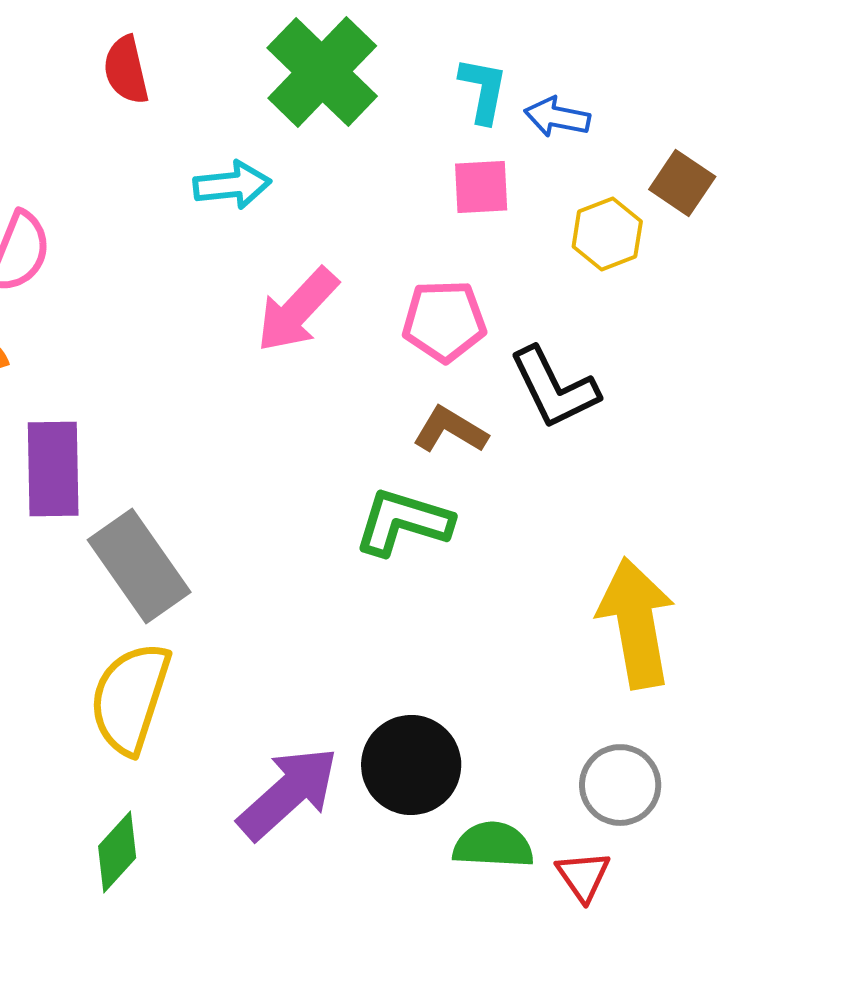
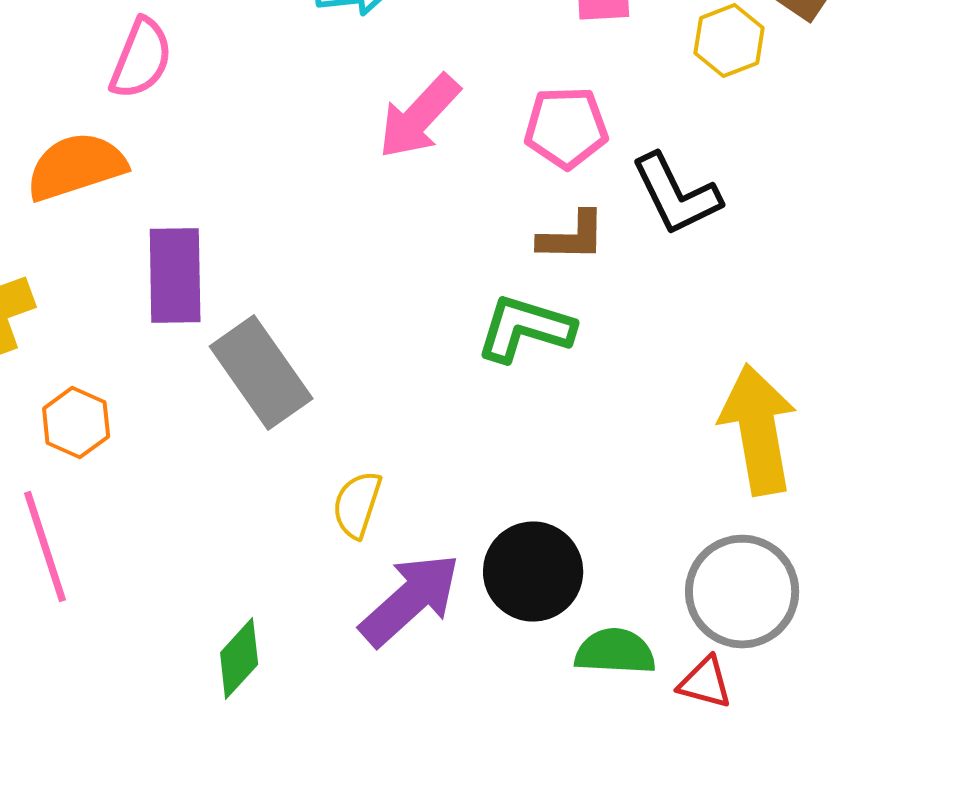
brown L-shape: (450, 430) -> (572, 237), turned 150
yellow semicircle: (130, 698) -> (357, 505), moved, size x0.6
gray circle: (620, 785) -> (742, 592), size x1.4
red triangle: (583, 876) -> (705, 683), turned -40

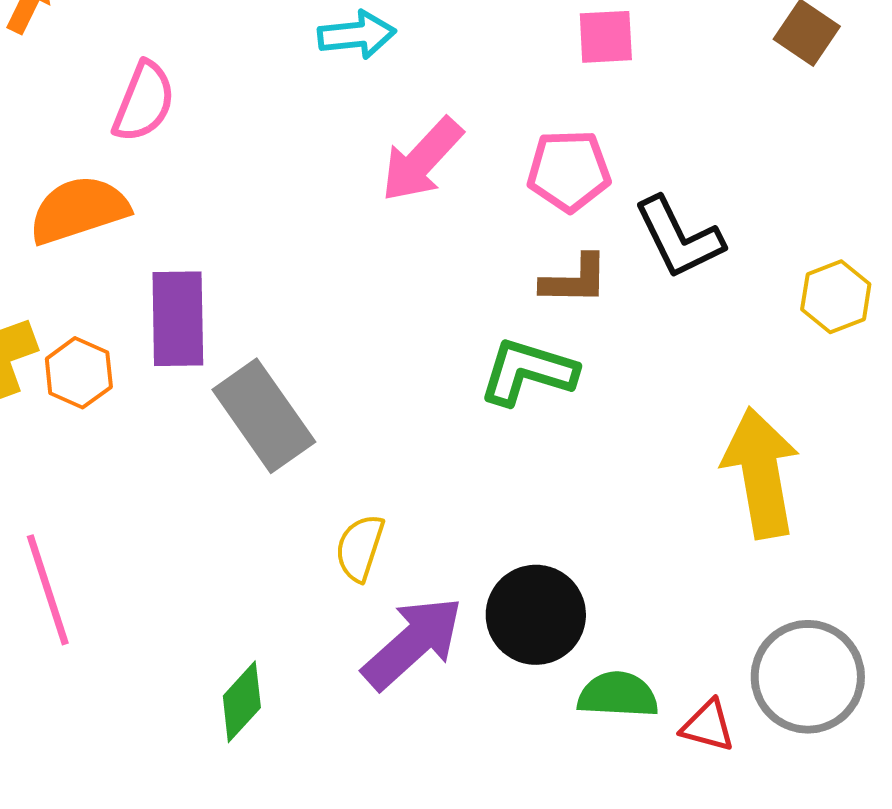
yellow hexagon: (729, 41) -> (836, 297), moved
orange hexagon: (76, 423) -> (79, 373), moved
gray circle: (742, 592) -> (808, 677), moved

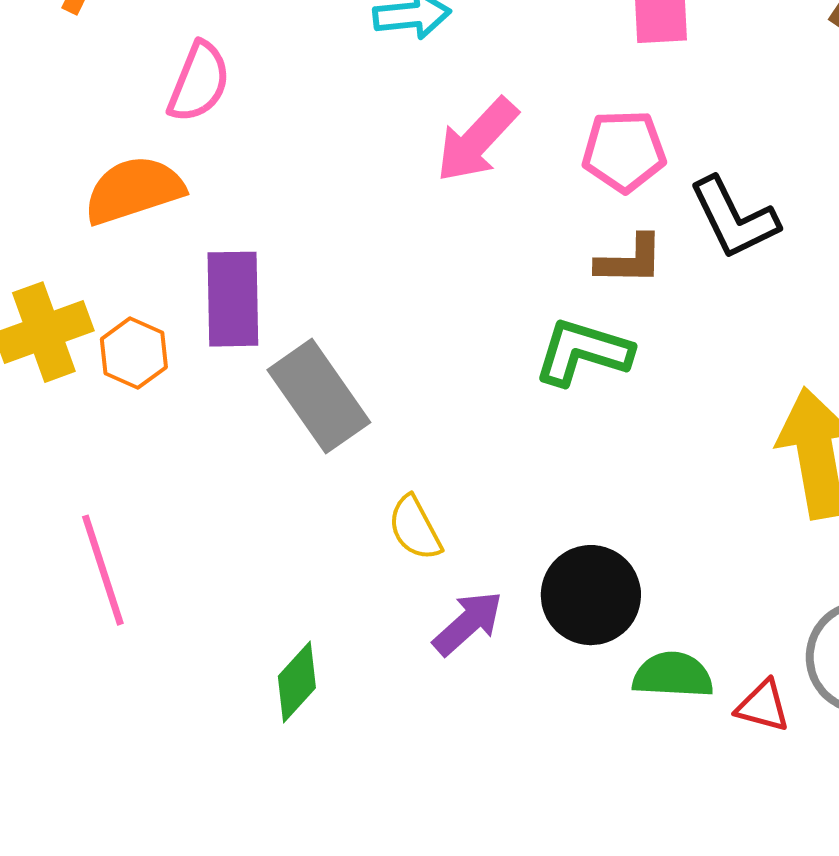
yellow semicircle: (360, 548) -> (415, 528), turned -46
purple arrow: (413, 643) -> (468, 623), size x0.7

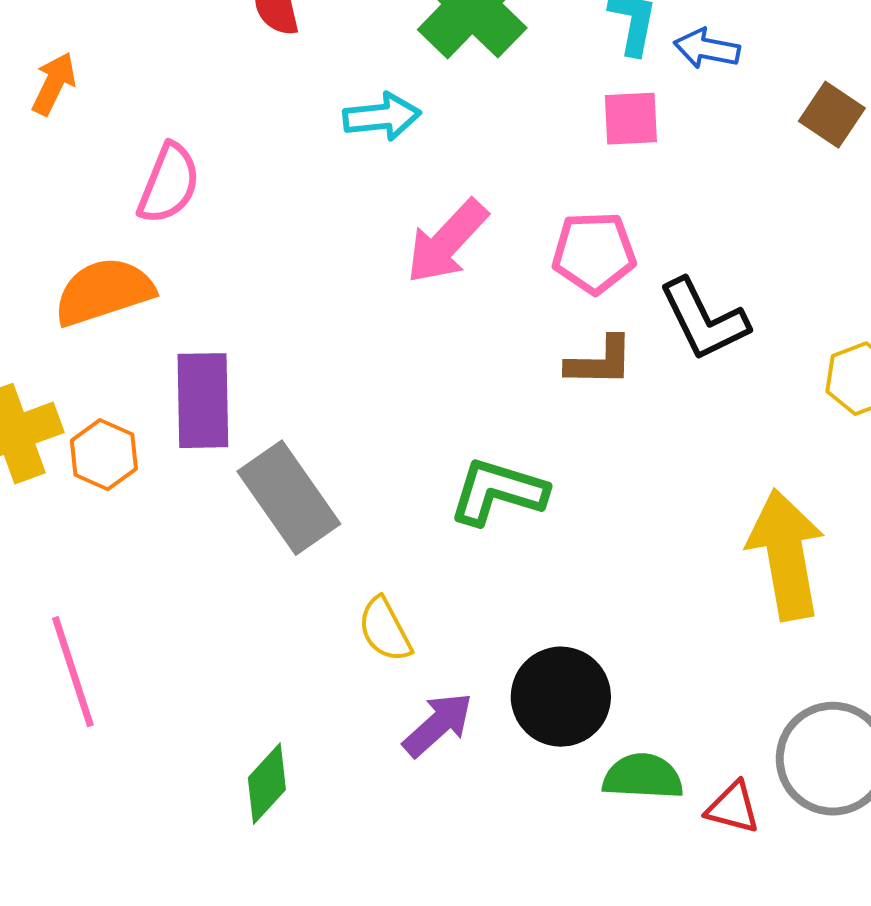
green L-shape: (583, 352) -> (498, 492), moved

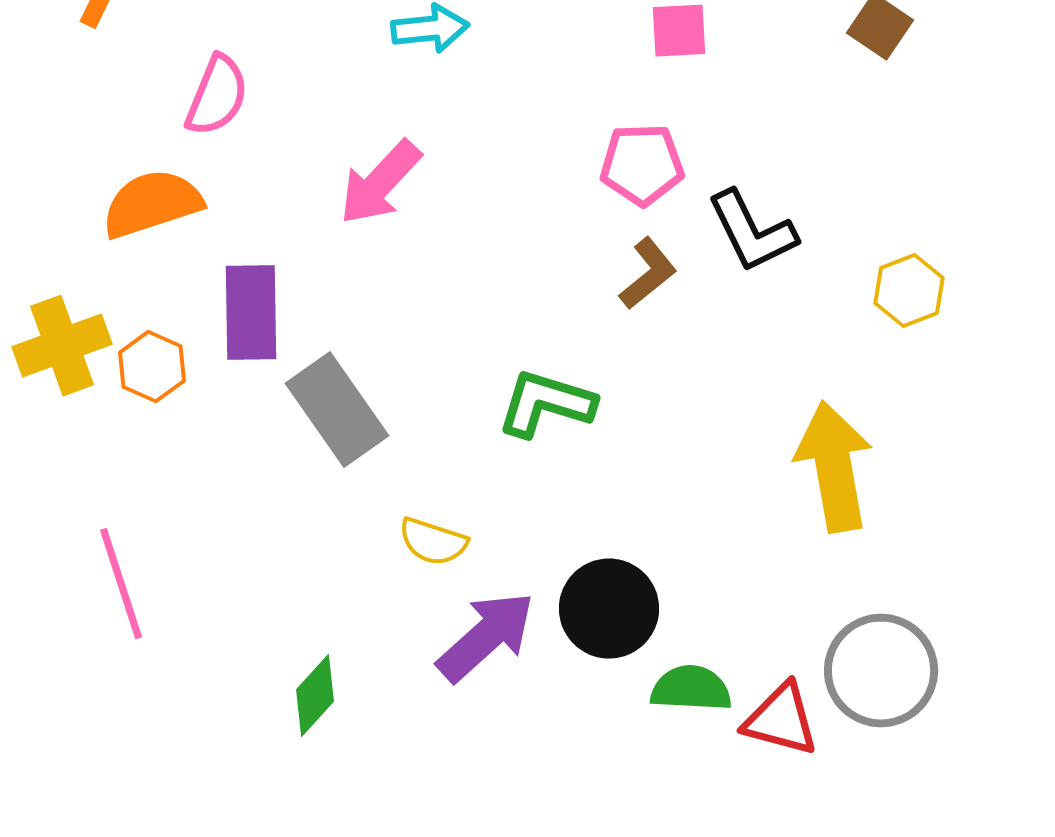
pink arrow: (447, 242) -> (380, 183), moved
brown L-shape: (600, 362) -> (648, 274), turned -40
yellow semicircle: (385, 630) -> (433, 542), turned -44
purple arrow: (438, 725) -> (486, 637), size x1.4
red triangle: (733, 808) -> (781, 720), size x1.4

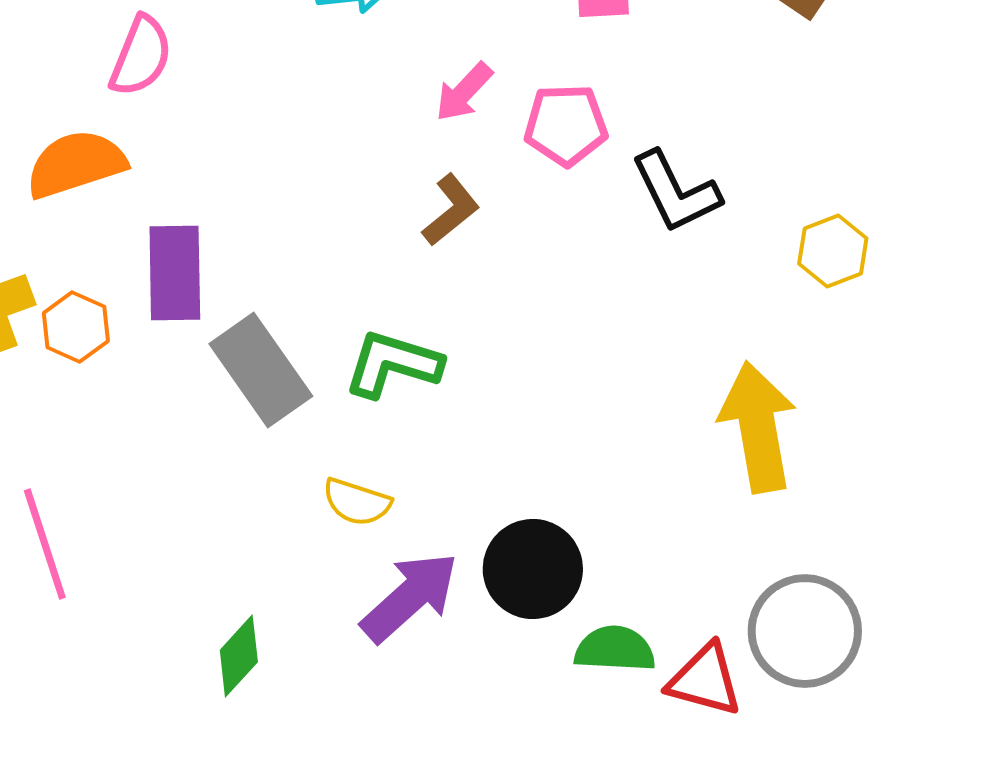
pink arrow: (380, 183) -> (464, 92), moved, size x0.7
brown L-shape: (648, 274) -> (451, 210), moved
green L-shape: (546, 404) -> (393, 364), moved

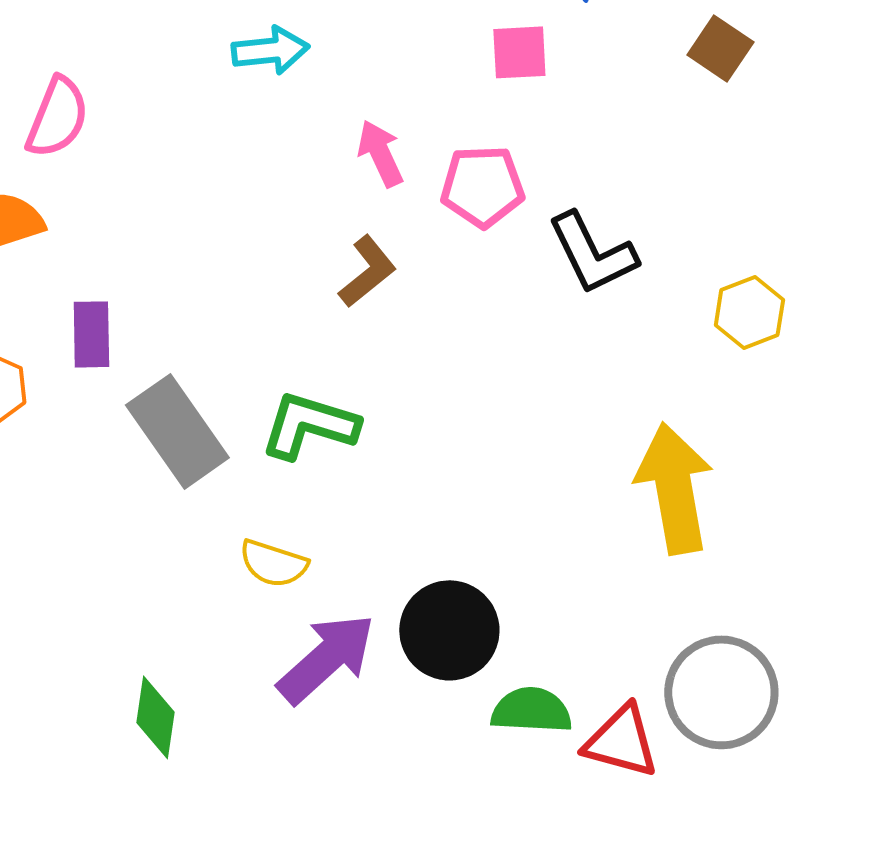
pink arrow: (464, 92) -> (380, 153), turned 112
purple rectangle: (175, 273) -> (91, 334), size x0.7
green diamond: (239, 656) -> (155, 717), turned -34

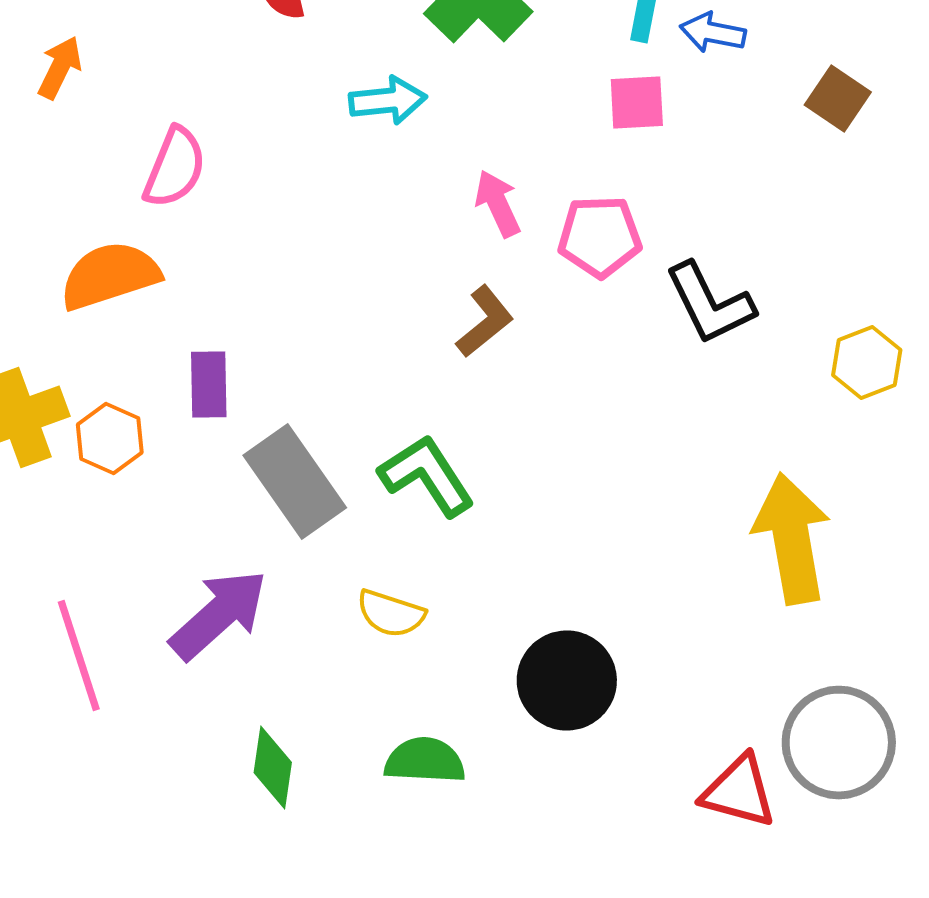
green L-shape: (309, 425) -> (427, 476), turned 40
purple arrow: (326, 658) -> (219, 614), moved
green semicircle: (531, 710) -> (425, 760), moved

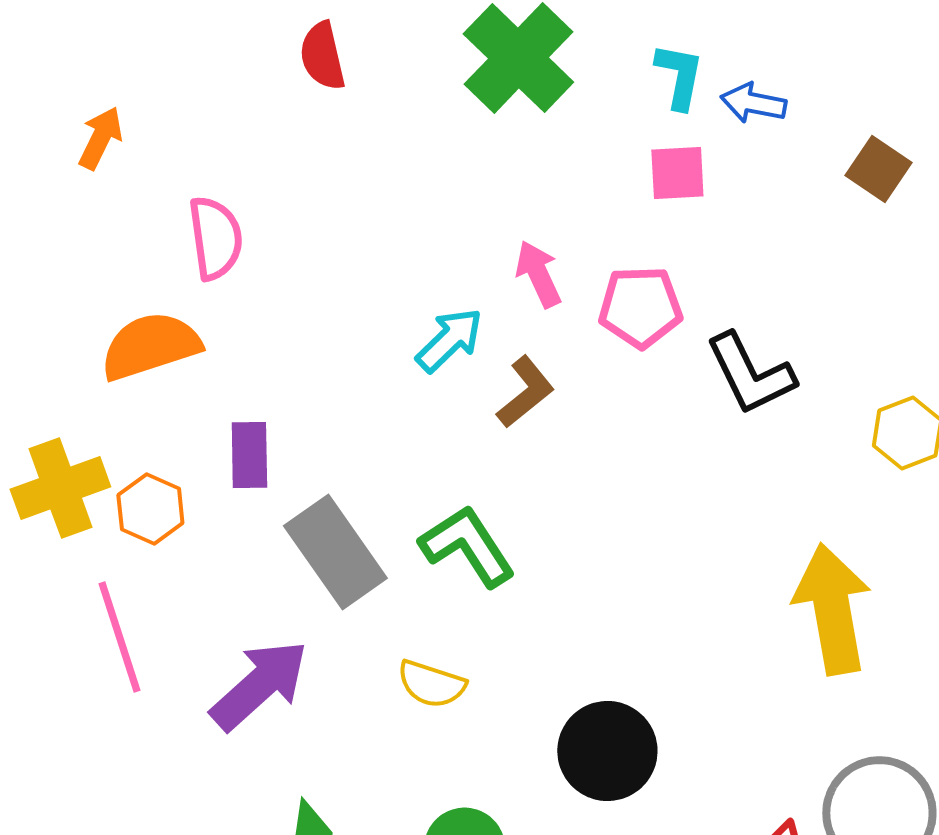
cyan arrow: (388, 100) -> (449, 340), moved, turned -38
pink semicircle: (175, 168) -> (215, 238), turned -30
pink line: (79, 656) -> (119, 637), moved

